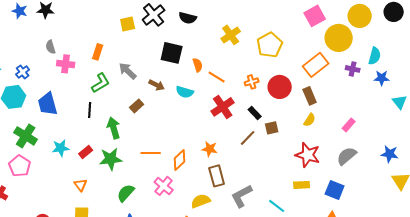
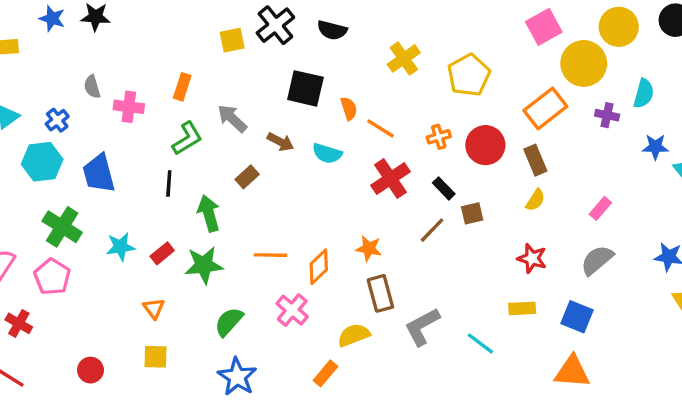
gray semicircle: (51, 47) -> (92, 87), moved
blue star: (382, 78) -> (655, 147), moved
red star: (308, 155) -> (532, 258), size x0.7

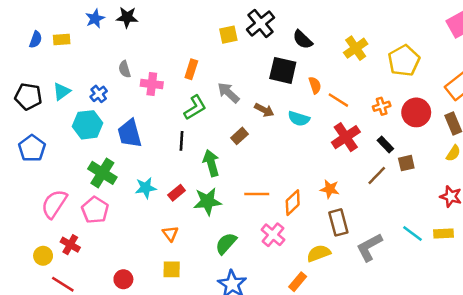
blue star: (52, 18) -> (95, 19), turned 30
black semicircle: (332, 30) -> (303, 40), moved, turned 30
cyan line: (480, 343) -> (413, 234), moved

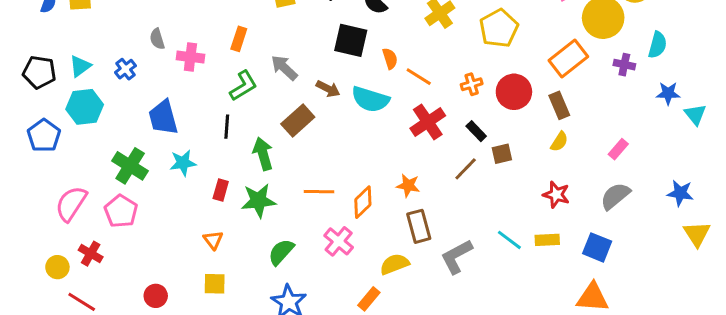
cyan semicircle: (299, 119) -> (370, 99), size x1.4
cyan hexagon: (88, 125) -> (85, 107), moved
brown rectangle: (240, 136) -> (298, 120), size x1.5
cyan star: (146, 188) -> (183, 163), moved
red rectangle: (177, 193) -> (221, 190), turned -35

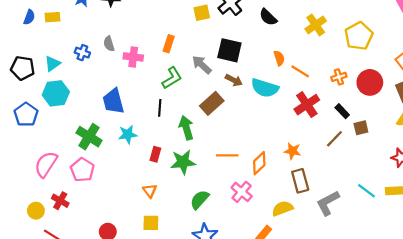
black square: (351, 40) -> (229, 50), moved
blue cross: (125, 69) -> (82, 53), moved, turned -32

